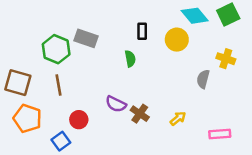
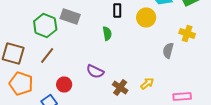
brown line: (58, 85) -> (47, 56), turned 48
brown cross: (140, 114) -> (120, 88), moved

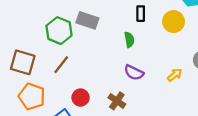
purple semicircle: (95, 72) -> (134, 73), moved
yellow arrow: (147, 84) -> (175, 75), moved
brown cross: (120, 88) -> (117, 101), moved

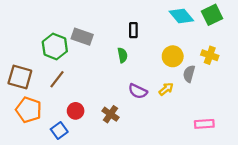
yellow circle: (174, 22) -> (173, 56), moved
purple semicircle: (134, 73) -> (138, 91), moved

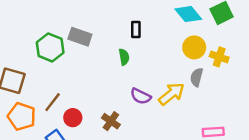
yellow circle: (173, 56) -> (194, 47), moved
brown line: (57, 79) -> (53, 102), moved
yellow arrow: (166, 89) -> (172, 94), size x1.6

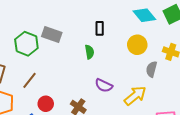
yellow circle: (194, 47) -> (137, 45), moved
yellow arrow: (172, 94) -> (135, 96), moved
brown line: (53, 102) -> (29, 80), moved

